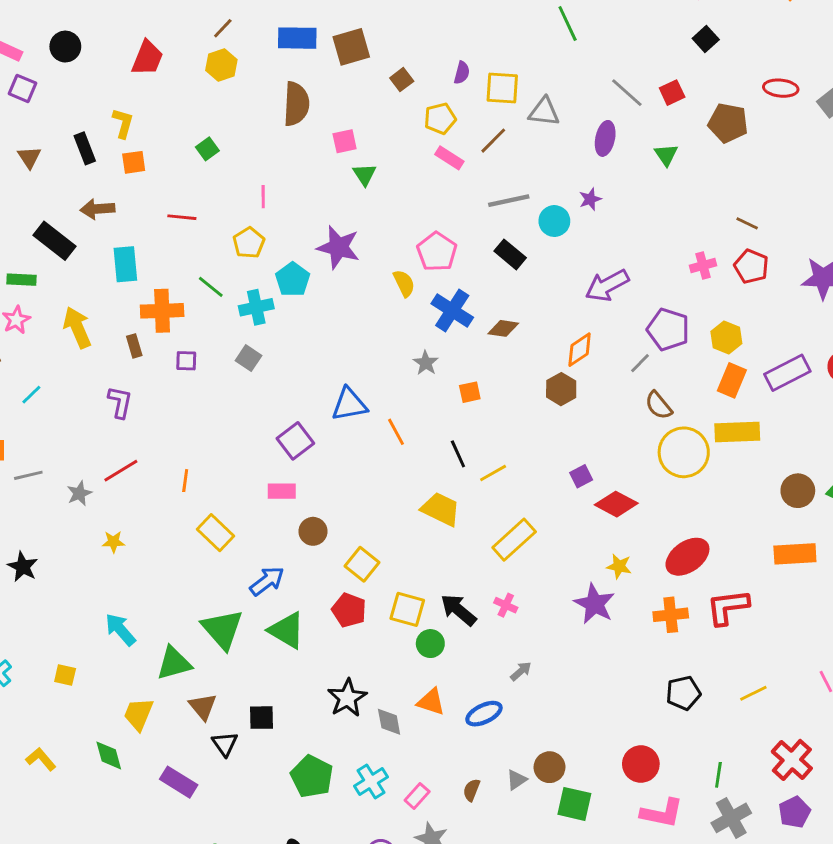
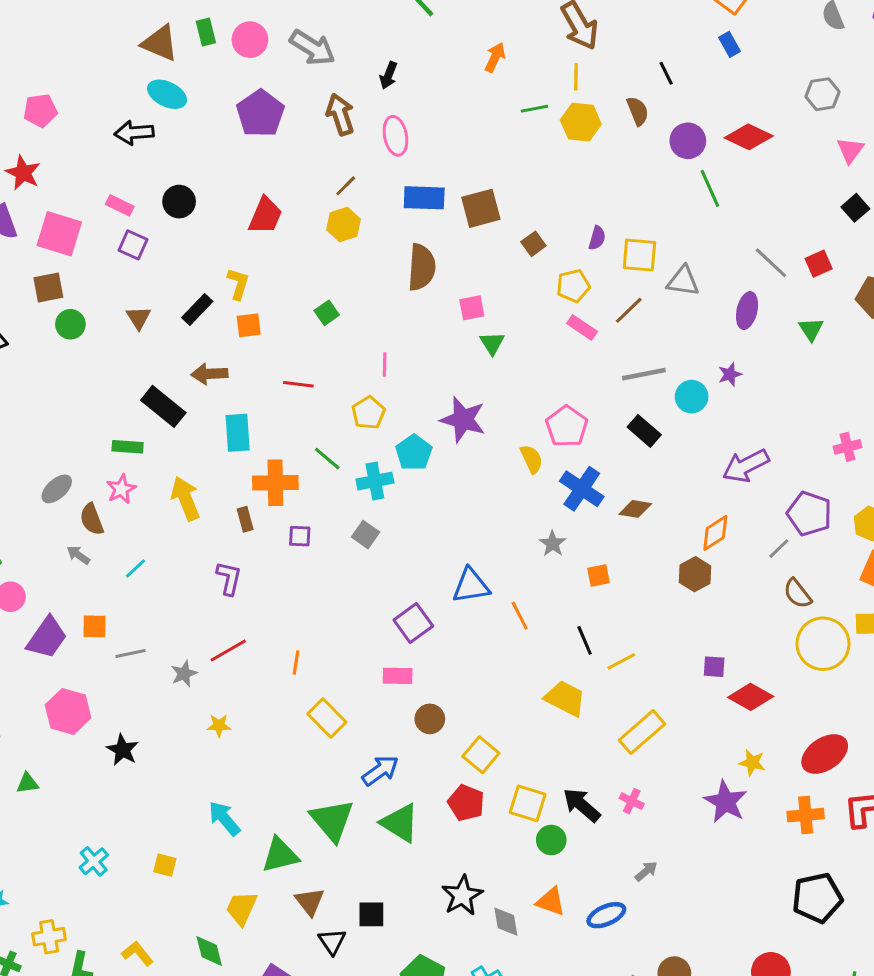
black rectangle: (85, 148) -> (197, 310), turned 64
purple square: (581, 476) -> (714, 667), turned 30
black pentagon: (683, 693) -> (817, 898), size x1.4

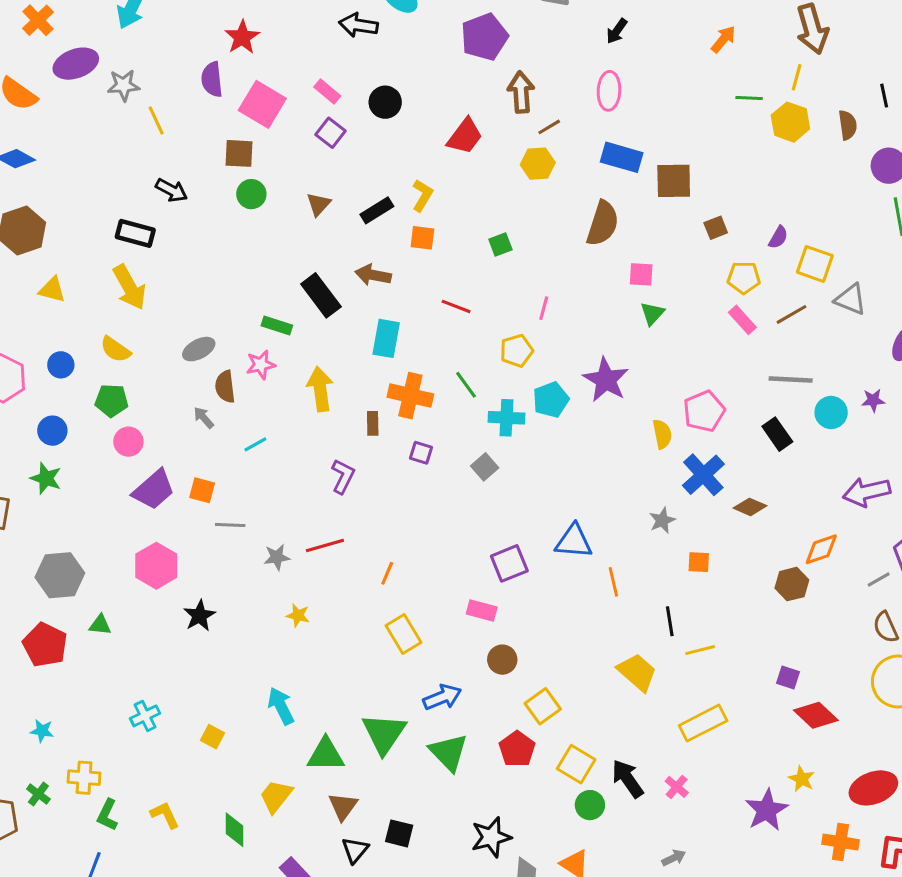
brown arrow: (340, 114) -> (521, 92), moved

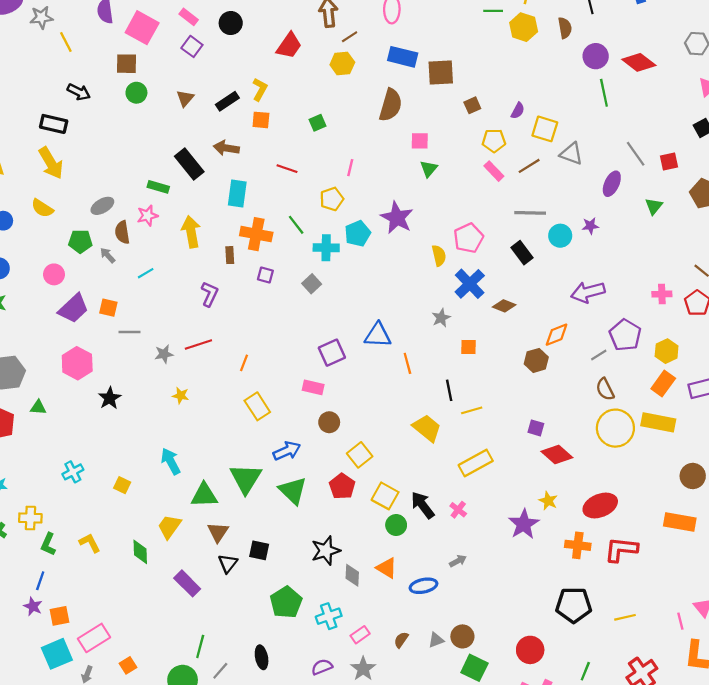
green pentagon: (112, 400) -> (80, 241), moved

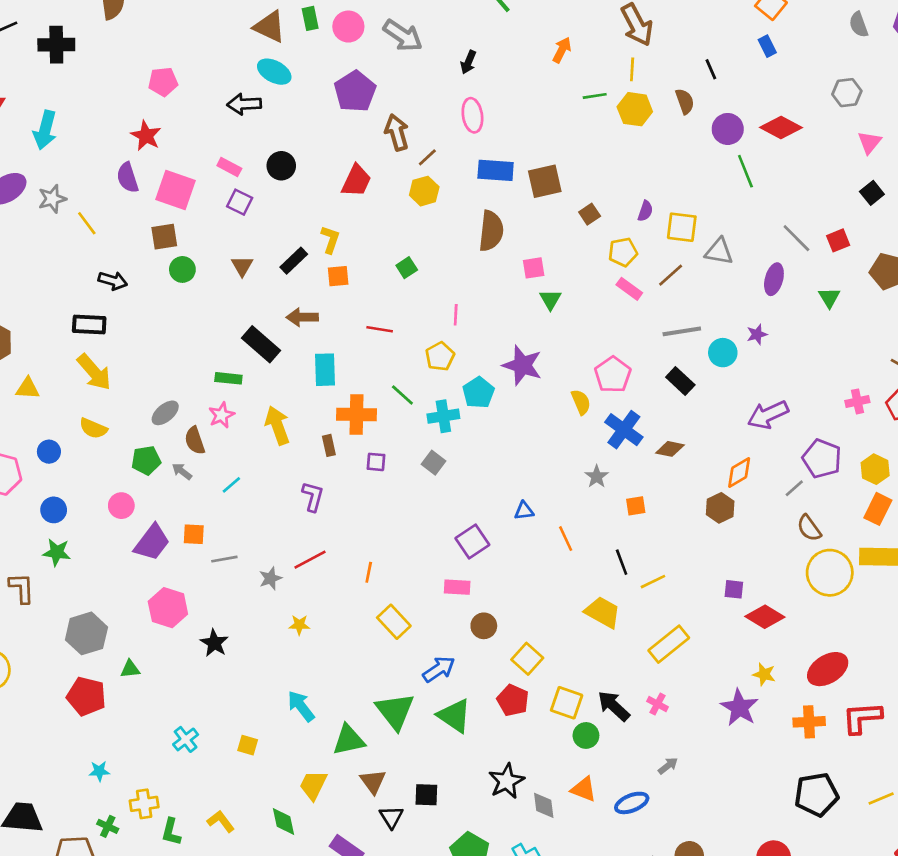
blue triangle: (378, 335) -> (524, 511), size x0.6

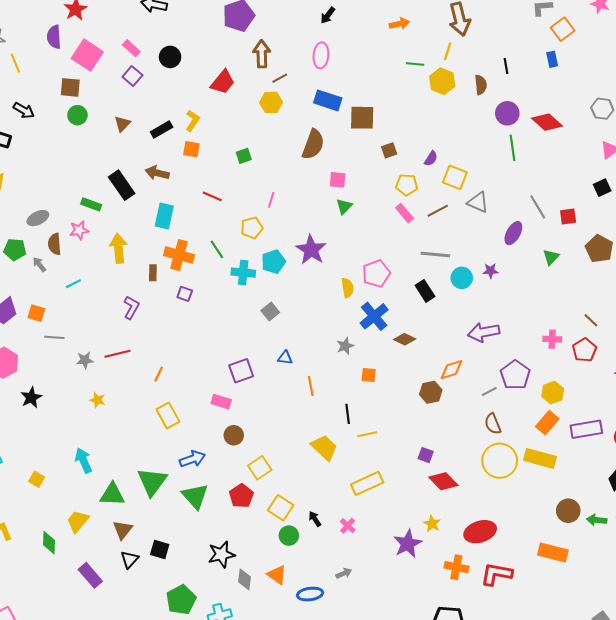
orange arrow: (562, 50) -> (399, 24), turned 36
gray square: (434, 463) -> (270, 311), moved
black arrow: (614, 706) -> (315, 519), size x0.6

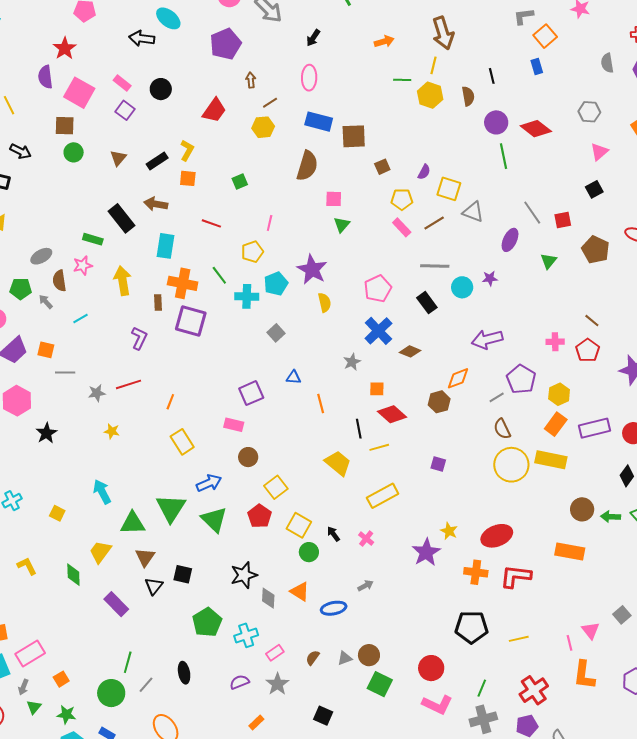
brown arrow: (262, 54) -> (251, 80), size x0.6
yellow semicircle: (348, 288) -> (325, 303), moved
purple square: (185, 294) -> (191, 321), size x2.0
red diamond: (443, 481) -> (392, 414), moved

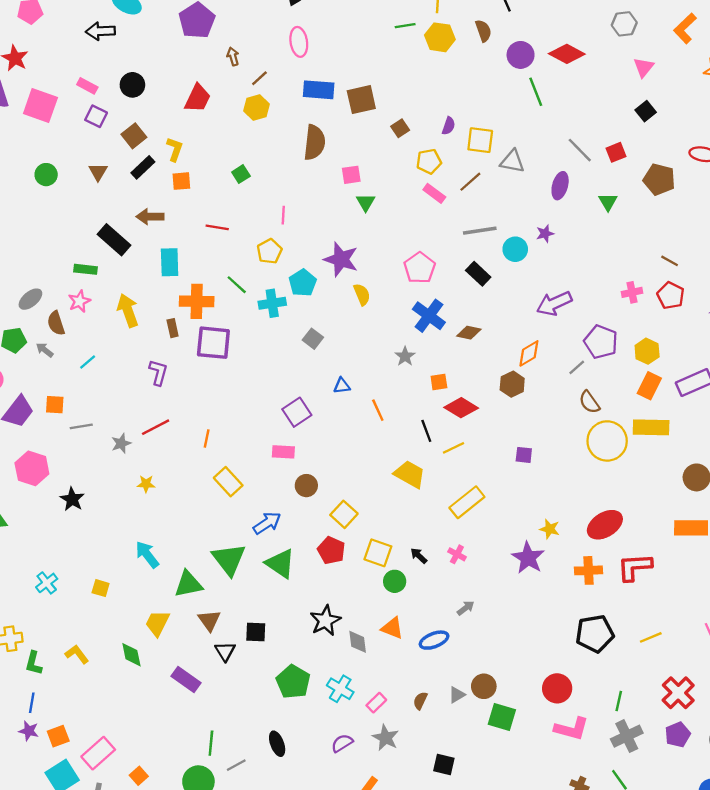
brown square: (65, 126) -> (134, 136), moved, turned -30
cyan cross: (246, 635) -> (340, 689), turned -30
gray line: (146, 685) -> (236, 765), turned 30

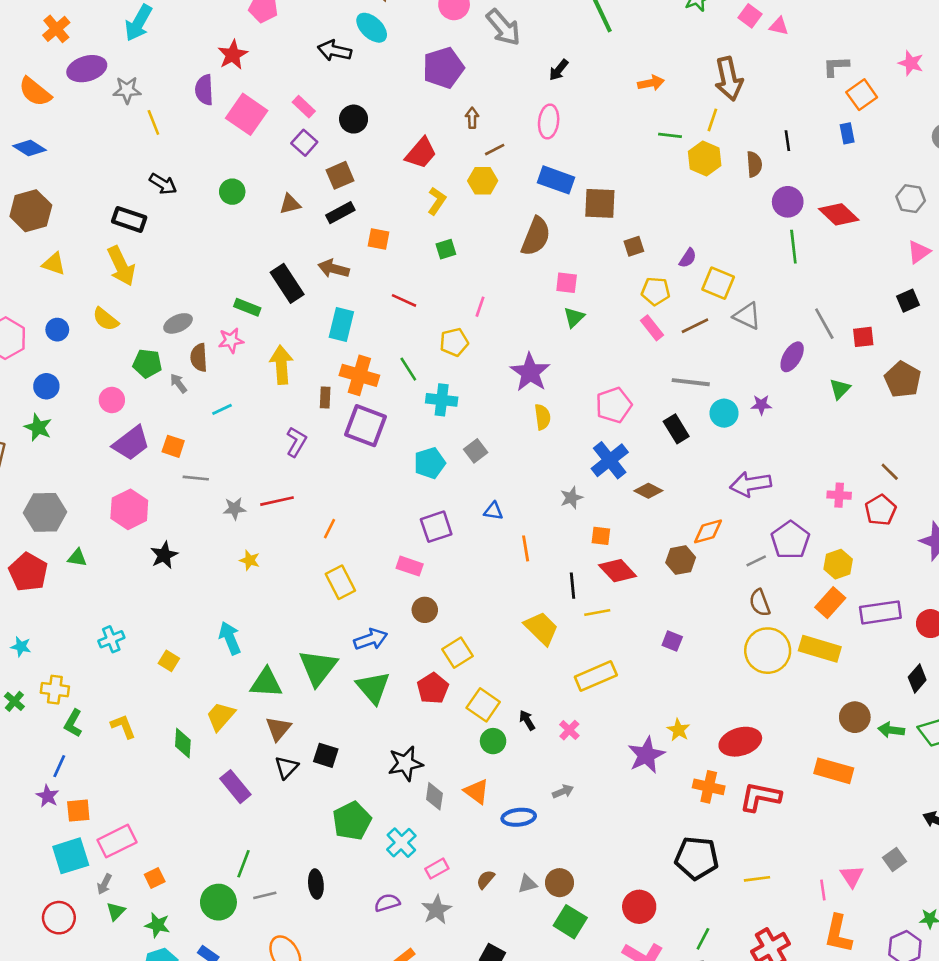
yellow L-shape: (175, 149) -> (437, 201), moved
brown triangle: (98, 172) -> (290, 204), turned 30
cyan pentagon: (303, 283) -> (430, 463), moved

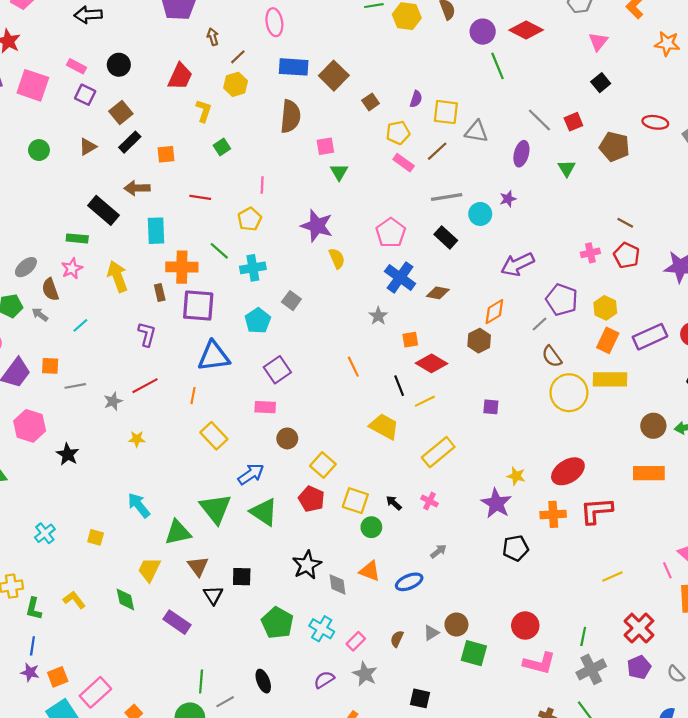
brown square: (600, 203) -> (334, 76), turned -32
blue triangle: (493, 511) -> (214, 356), moved, size x2.0
black pentagon: (697, 858) -> (515, 548), moved, size x0.7

